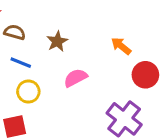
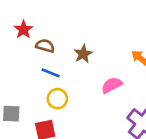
pink semicircle: (75, 78) -> (112, 85), moved

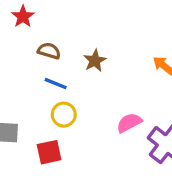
red star: (23, 29) -> (23, 17), moved
pink semicircle: (112, 85) -> (129, 123), moved

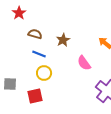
pink semicircle: (129, 123) -> (84, 63), moved, turned -98

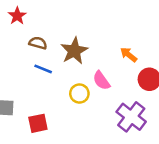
brown star: (63, 40) -> (74, 51), size x1.5
yellow circle: (44, 73) -> (79, 94), moved

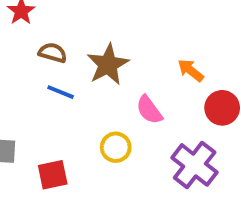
yellow circle: (79, 94) -> (116, 147), moved

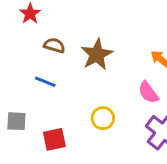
blue line: (61, 92) -> (45, 82), moved
pink semicircle: (149, 110) -> (148, 92), moved

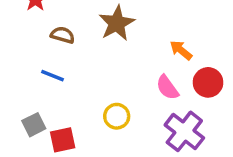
brown star: (97, 54) -> (117, 23), moved
gray square: (16, 121) -> (34, 125), moved, turned -30

